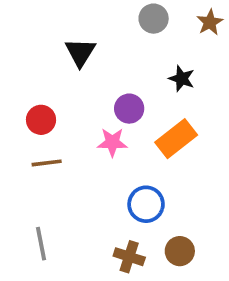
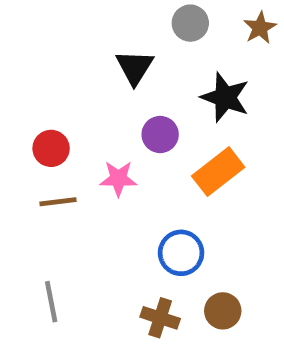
black triangle: (80, 52) -> (135, 67), moved
black star: (182, 79) -> (225, 97), size x1.5
pink star: (112, 142) -> (118, 179), moved

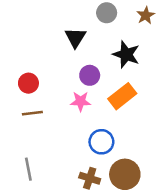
pink star: (118, 179) -> (81, 101), moved
brown circle: (223, 311) -> (125, 174), size x1.5

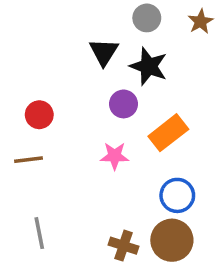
black star: (126, 54) -> (149, 66), moved
pink star: (81, 101) -> (115, 156), moved
brown line: (32, 113) -> (28, 160), moved
blue circle: (101, 142) -> (177, 195), moved

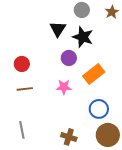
brown line: (28, 160) -> (25, 89), moved
brown circle: (172, 240) -> (108, 135), moved

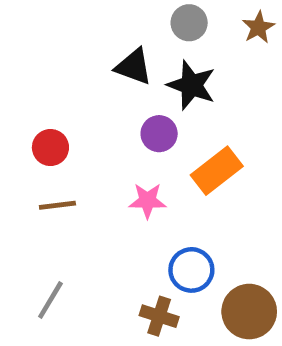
black triangle: (58, 29) -> (134, 67), turned -42
blue circle: (99, 109) -> (191, 270), moved
gray line: (22, 130) -> (50, 300), turned 42

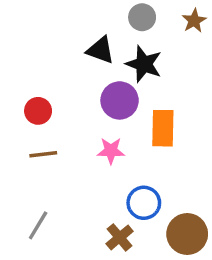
purple circle: (159, 134) -> (120, 100), size x1.4
orange rectangle: (217, 171) -> (163, 128), turned -51
brown cross: (159, 316) -> (120, 237), turned 32

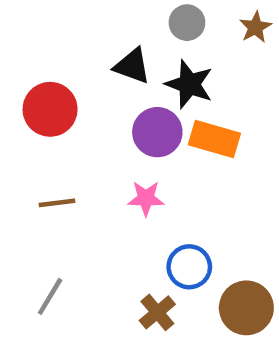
red circle: (38, 111) -> (50, 109), moved, size x1.5
orange rectangle: (163, 128) -> (214, 139), moved, turned -75

